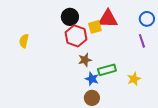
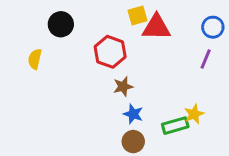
black circle: (70, 17) -> (61, 24), moved
yellow square: (95, 27) -> (138, 16), moved
purple line: (142, 41) -> (206, 59), turned 40
green rectangle: (107, 70) -> (175, 126), moved

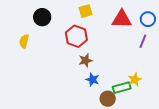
yellow square: (138, 16) -> (85, 11), moved
red triangle: (156, 27) -> (122, 19), moved
brown circle: (133, 142) -> (108, 99), moved

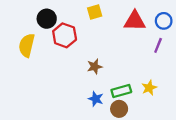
red hexagon: (76, 36) -> (65, 35), moved
yellow semicircle: (24, 41) -> (27, 45), size x1.5
blue star: (93, 80) -> (96, 99), moved
green rectangle: (122, 88) -> (121, 91), moved

